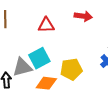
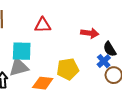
red arrow: (83, 16) -> (90, 33), moved
cyan square: (39, 58) -> (22, 51), moved, turned 30

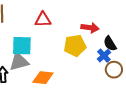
yellow pentagon: (68, 69) -> (75, 46), moved

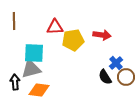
black semicircle: (110, 44) -> (105, 77), moved
yellow pentagon: (75, 46) -> (73, 40), moved
orange diamond: (43, 78) -> (39, 90), moved

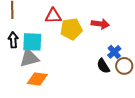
black arrow: (15, 82) -> (13, 40), moved

